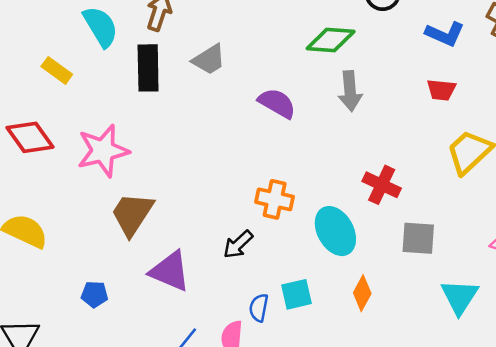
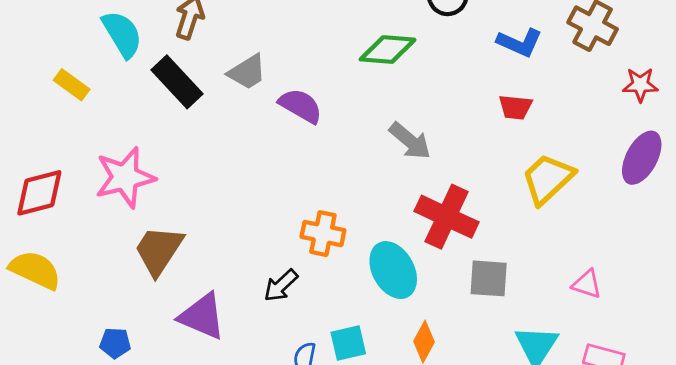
black rectangle: (148, 68) -> (177, 82), turned -42
gray arrow: (350, 91) -> (410, 141), moved, turned -45
purple semicircle: (277, 103) -> (301, 106), moved
red diamond: (30, 137) -> (39, 193), moved, turned -69
red cross: (382, 185) -> (447, 217), size x1.4

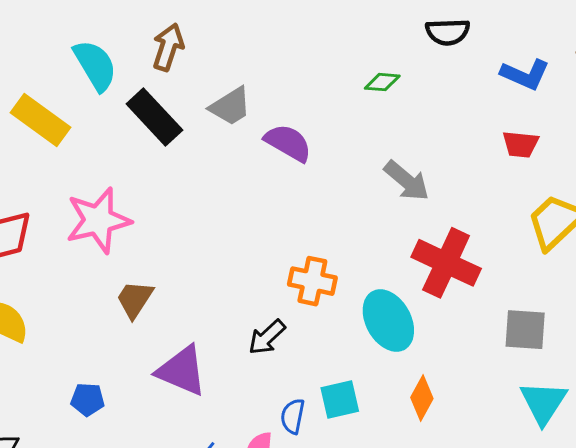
green diamond: (388, 50) -> (382, 82), size x0.6
yellow rectangle: (72, 85) -> (41, 120), size x1.5
brown trapezoid: (159, 250) -> (135, 299), size x0.7
gray square: (489, 278) -> (525, 330), moved

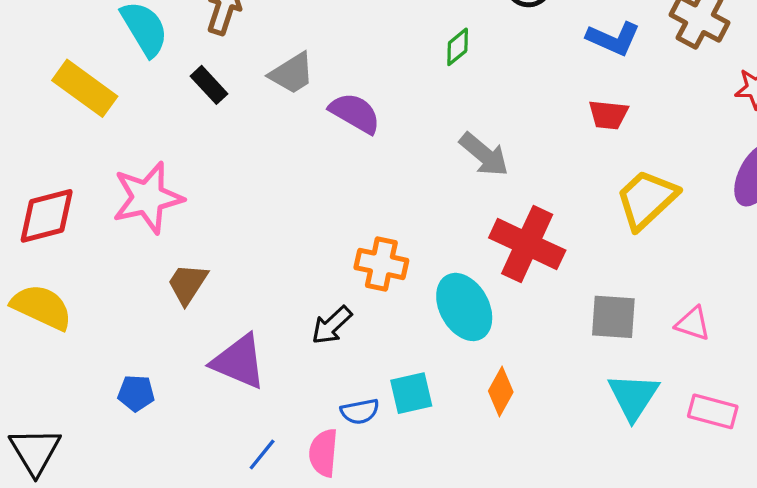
green diamond: (382, 82) -> (458, 47), turned -44
black rectangle: (154, 117) -> (209, 85), size x0.6
blue semicircle: (293, 416) -> (360, 411), turned -112

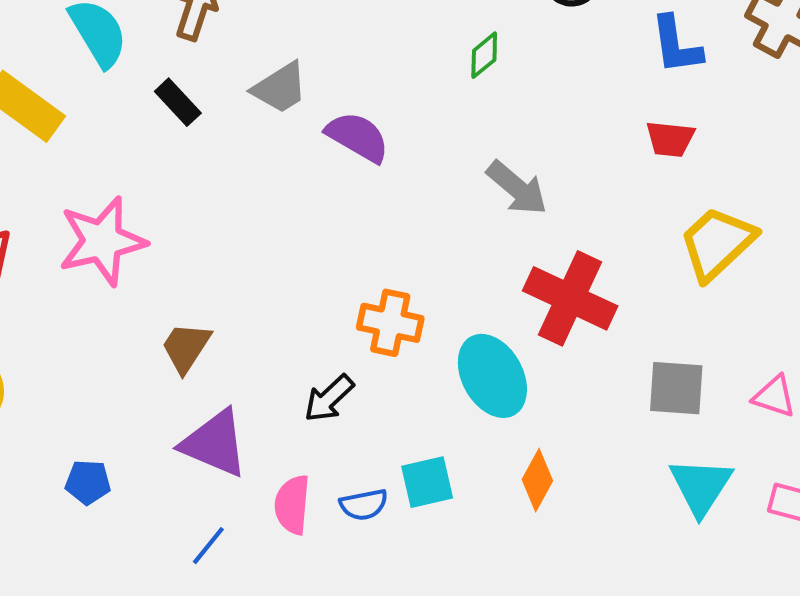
blue L-shape: (613, 39) -> (676, 45), turned 58
brown trapezoid: (187, 284) -> (186, 347), moved
pink semicircle: (323, 453) -> (292, 505), moved
blue line: (262, 454) -> (208, 546), moved

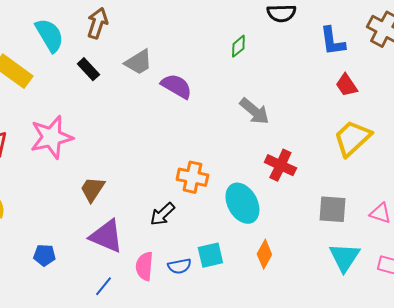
red trapezoid: (670, 139) -> (346, 85), moved, turned 50
red cross: (570, 298) -> (280, 165), size x0.7

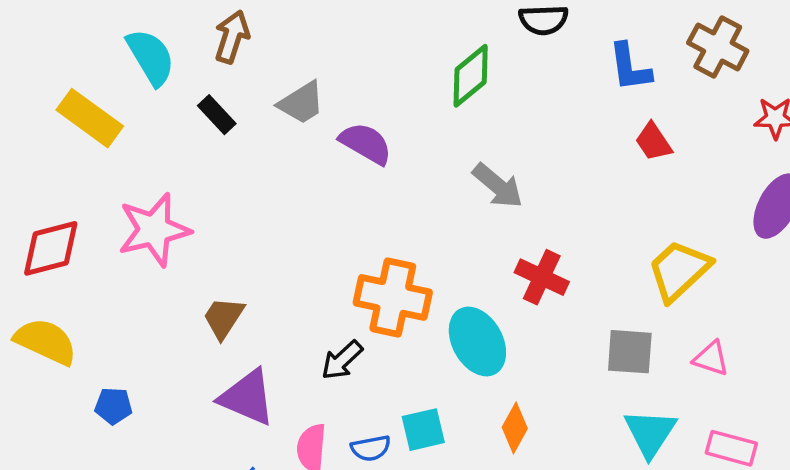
green diamond: (238, 46) -> (471, 76), size x1.6
yellow trapezoid: (352, 138) -> (679, 270), moved
orange cross: (192, 177) -> (393, 297), size x1.4
blue pentagon: (44, 255) -> (113, 406), moved

